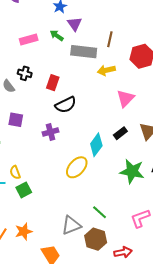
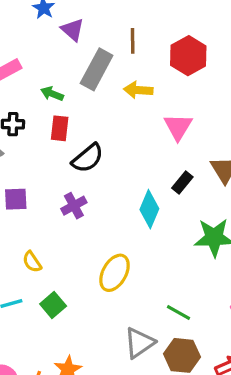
green arrow: (57, 35) -> (52, 94), moved
gray rectangle: (84, 52) -> (97, 69), turned -55
yellow arrow: (106, 70) -> (138, 90), turned 30
yellow ellipse: (77, 167) -> (115, 273), moved
yellow semicircle: (15, 172) -> (32, 262), moved

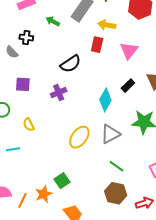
red rectangle: (60, 128) -> (97, 45), moved
green square: (53, 305) -> (62, 181), moved
gray triangle: (139, 343) -> (110, 134), moved

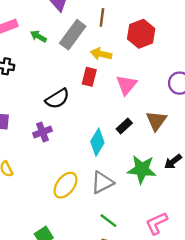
green arrow: (53, 21) -> (38, 36), moved

